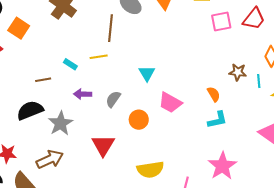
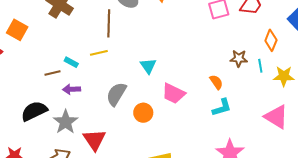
brown line: (43, 80) -> (53, 73), moved
purple arrow: (83, 94) -> (72, 89), moved
gray semicircle: (113, 99) -> (116, 94), size x1.4
red triangle: (103, 145) -> (95, 140), moved

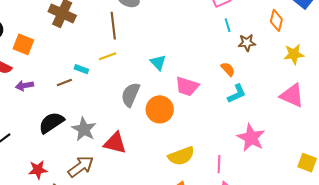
cyan line: (260, 66) -> (228, 25), moved
purple arrow: (72, 89) -> (25, 86), moved
orange circle: (143, 113) -> (160, 109), size x1.4
red triangle: (95, 140) -> (115, 143), turned -35

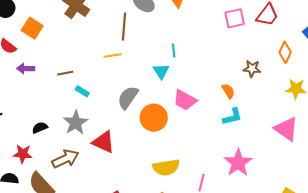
cyan line: (228, 25) -> (174, 50), moved
cyan rectangle: (81, 69) -> (82, 91), moved
black semicircle: (51, 123) -> (40, 128), moved, size x0.6

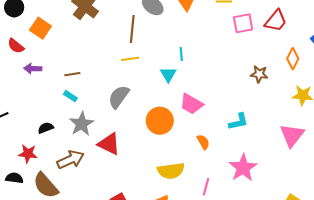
yellow line: (113, 55) -> (130, 59), moved
cyan rectangle: (82, 91) -> (70, 96), moved
orange semicircle: (228, 91) -> (203, 142), moved
gray semicircle: (128, 98) -> (119, 97), moved
pink triangle: (286, 129) -> (292, 135), turned 32

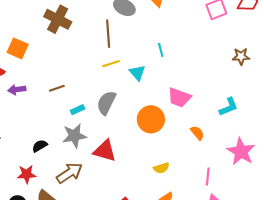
cyan triangle: (168, 74) -> (137, 73), moved
cyan rectangle: (70, 96) -> (78, 110), moved, turned -48
gray star: (82, 124) -> (74, 136), turned 30
yellow semicircle: (171, 171) -> (161, 168), moved, size x0.6

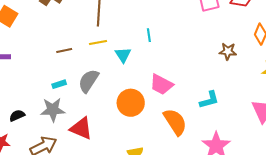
brown line: (57, 88) -> (64, 50), moved
orange semicircle: (197, 133) -> (175, 122), size x1.8

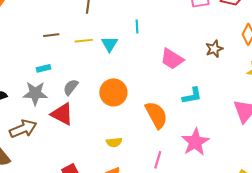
yellow line: (98, 43) -> (84, 41), moved
brown star: (228, 51) -> (214, 49), turned -30
gray semicircle: (89, 81) -> (71, 87), moved, size x0.7
pink trapezoid: (161, 84) -> (172, 59), moved

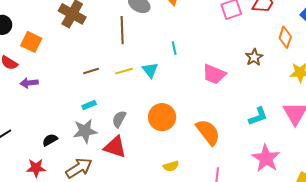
cyan L-shape: (192, 96) -> (258, 116), moved
pink star: (195, 142) -> (266, 158), moved

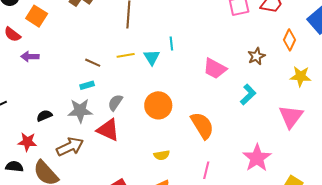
cyan line: (174, 48) -> (171, 43), moved
brown line: (91, 71) -> (93, 63), moved, turned 35
cyan L-shape: (258, 116) -> (248, 95), moved, turned -30

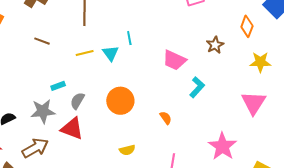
brown line: (93, 63) -> (42, 41), moved
cyan rectangle: (87, 85) -> (58, 86), moved
cyan L-shape: (248, 95) -> (197, 87), moved
orange semicircle: (202, 126) -> (166, 118), size x0.5

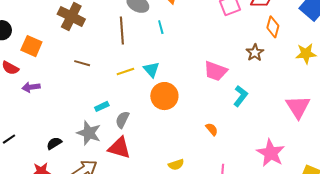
orange diamond: (247, 26) -> (273, 27), moved
cyan line: (129, 38) -> (161, 27), moved
yellow star: (260, 62) -> (306, 54), moved
orange circle: (120, 101) -> (164, 96), moved
gray star: (43, 111) -> (89, 133), turned 30

